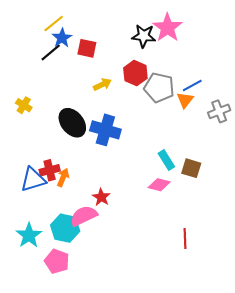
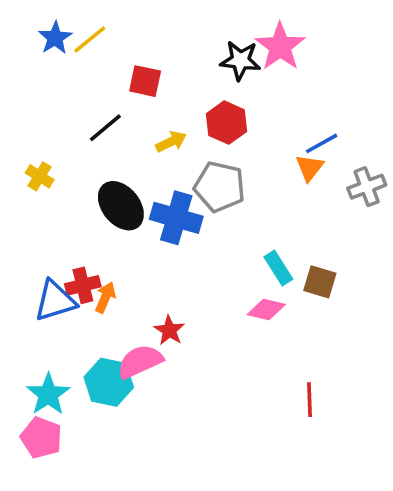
blue star: (62, 38) -> (55, 38), moved
black line: (51, 52) -> (105, 128), moved
gray pentagon: (159, 88) -> (220, 187), moved
pink pentagon: (57, 261) -> (41, 438), moved

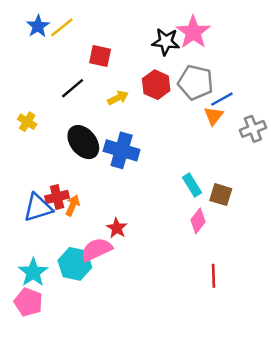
gray pentagon: (220, 187) -> (196, 82), moved
pink diamond: (266, 310) -> (198, 221), moved, turned -65

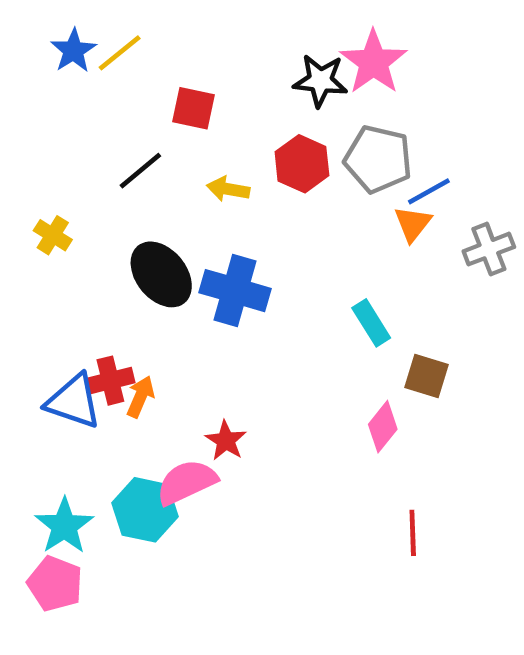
yellow arrow: (118, 98) -> (228, 189), turned -144
cyan rectangle: (192, 185) -> (371, 323), moved
blue triangle: (38, 208) -> (74, 401), turned 36

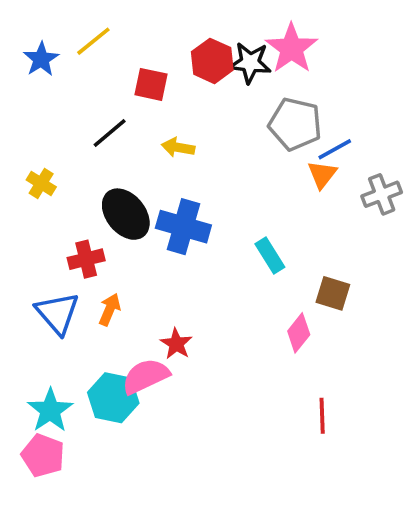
blue star: (74, 51) -> (41, 59), moved
red hexagon: (302, 164) -> (212, 61), moved
cyan rectangle: (371, 323) -> (270, 256), moved
red cross: (110, 381) -> (86, 259), moved
blue triangle: (74, 401) -> (57, 313), turned 30

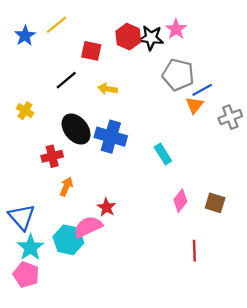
pink star: (292, 48) -> (176, 29), size x0.7
brown square: (333, 293) -> (215, 203), moved
blue triangle: (57, 313) -> (22, 217), moved

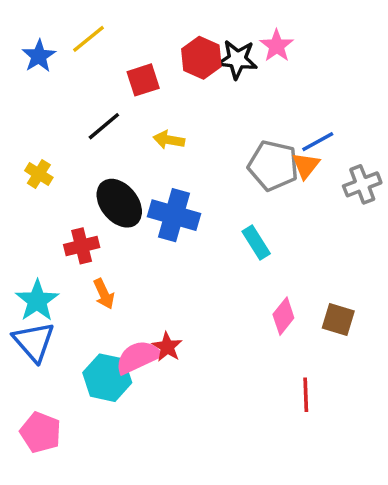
red square: (91, 51) -> (143, 80), turned -30
gray pentagon: (178, 75) -> (273, 166), moved
orange arrow: (66, 187) -> (104, 294), turned 132
red star: (106, 207) -> (167, 347), moved
cyan star: (30, 247) -> (37, 301), moved

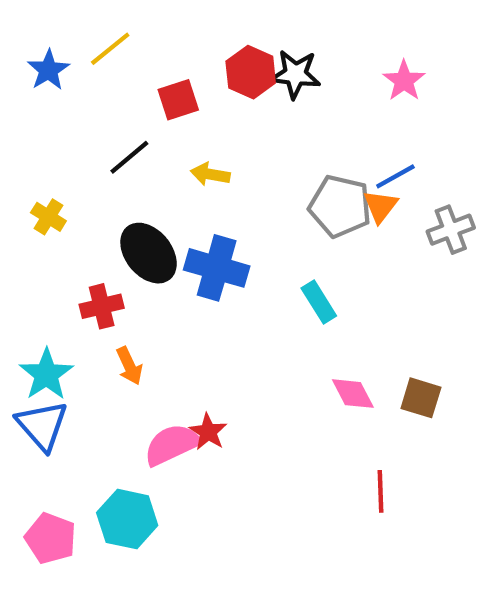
pink star: (277, 46) -> (404, 81), moved
pink diamond: (283, 316) -> (353, 394), turned -66
cyan hexagon: (107, 378) -> (127, 519), moved

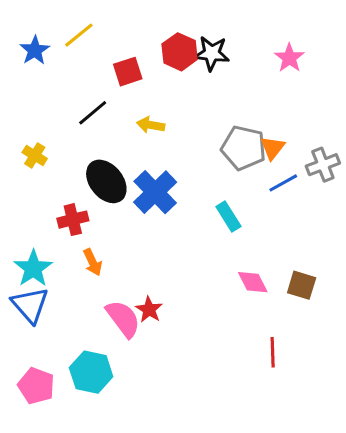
blue line: (395, 176) -> (283, 183), moved
blue cross: (217, 268) -> (155, 192), turned 30
pink semicircle: (172, 445) -> (123, 319), turned 78

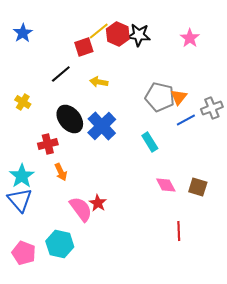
yellow line: (79, 35) -> (99, 31), moved

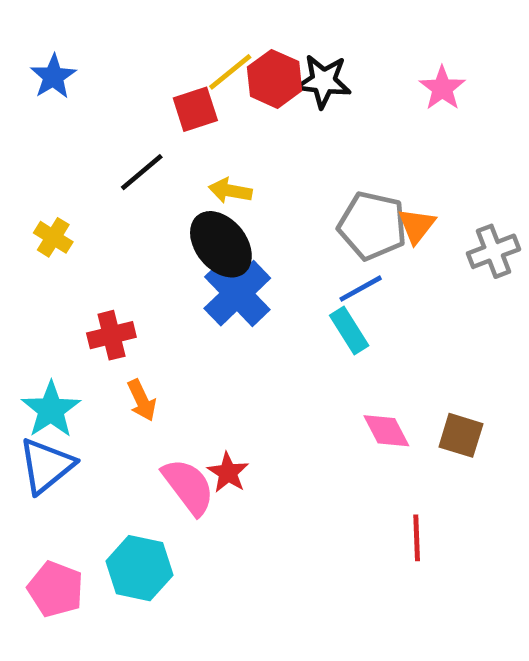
black ellipse: (70, 119) -> (221, 244), moved
blue line: (186, 120) -> (361, 289), moved
blue triangle: (20, 200) -> (46, 466), turned 32

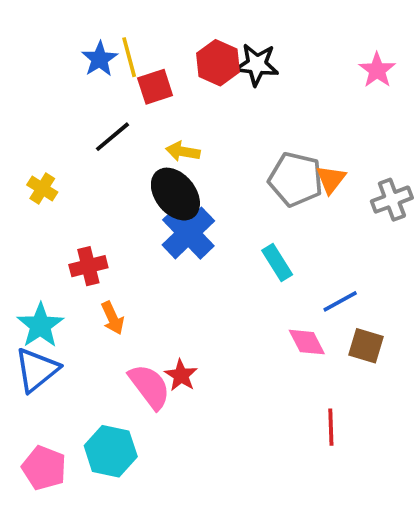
yellow line: (230, 72) -> (129, 57), moved, turned -66
blue star: (53, 77) -> (100, 59), moved
pink star: (442, 88) -> (377, 70), moved
blue line: (361, 289) -> (340, 301), moved

